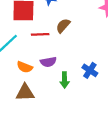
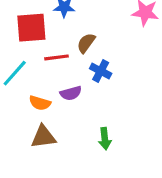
blue cross: (90, 70) -> (101, 71), moved
green arrow: (65, 80) -> (105, 139), moved

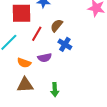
red line: (57, 57) -> (37, 34), turned -56
green arrow: (105, 139) -> (55, 90), moved

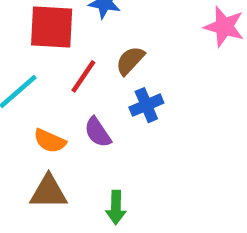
blue cross: (65, 44) -> (146, 105), turned 32
purple semicircle: (45, 58) -> (98, 132), turned 64

